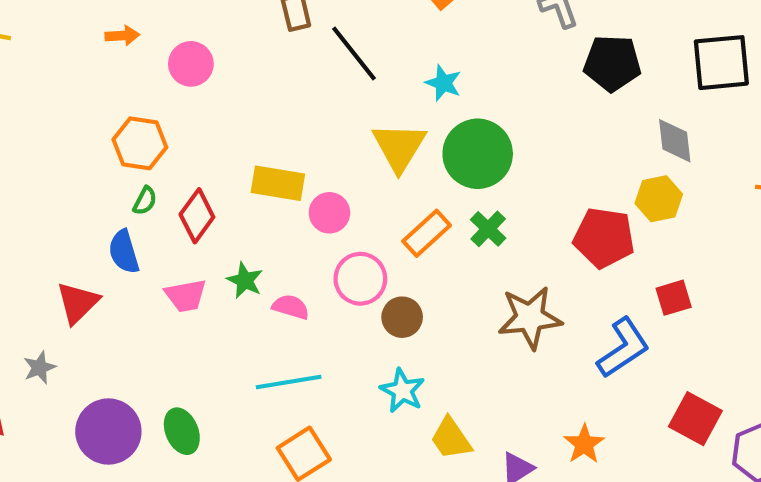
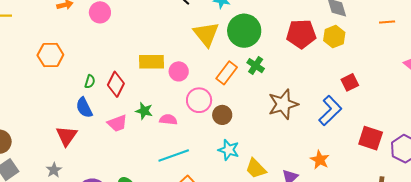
orange hexagon: (140, 143) -> (50, 55), moved
red pentagon: (604, 238) -> (301, 34), moved

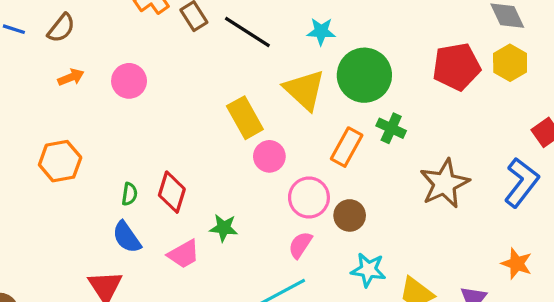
yellow rectangle: (152, 62) -> (245, 118), moved, turned 70
pink semicircle: (168, 120) -> (300, 245), moved, turned -54

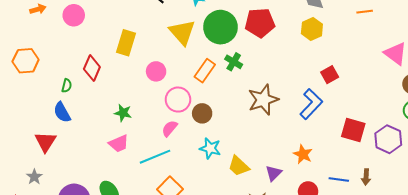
red pentagon: (457, 67) -> (260, 23), moved
yellow rectangle: (245, 118) -> (126, 43), moved, turned 40
red diamond: (172, 192) -> (92, 68), moved
pink trapezoid: (184, 254) -> (119, 144), moved

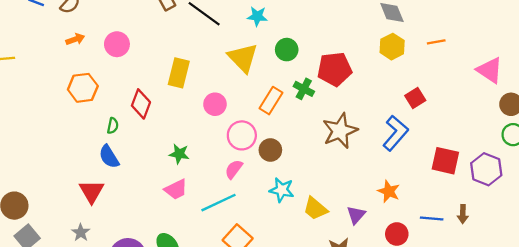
orange line: (365, 12) -> (436, 42), moved
red pentagon: (260, 23) -> (335, 69), moved
green circle: (220, 27) -> (287, 50), size x0.6
orange hexagon: (26, 61) -> (83, 88), moved

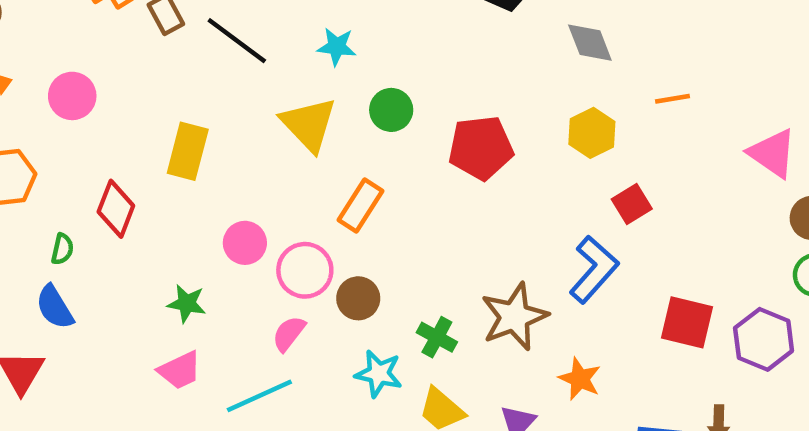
yellow hexagon: (392, 47) -> (592, 133), moved
green cross: (304, 89) -> (437, 337), moved
pink circle: (215, 104) -> (245, 243), moved
brown star: (340, 131) -> (514, 317), moved

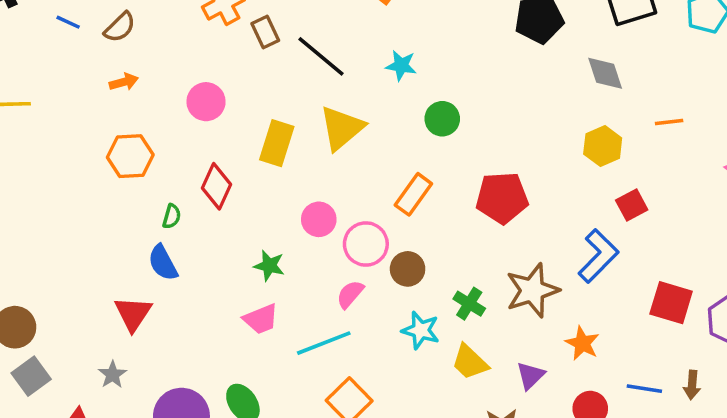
pink circle: (72, 96) -> (206, 102), moved
yellow triangle: (309, 124) -> (342, 128), moved, turned 30
red pentagon: (481, 148) -> (502, 198), moved

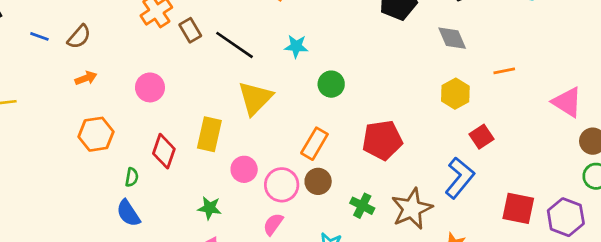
yellow rectangle: (277, 143) -> (209, 134), moved
brown circle: (408, 269) -> (318, 181), moved
green cross: (469, 304) -> (362, 206), moved

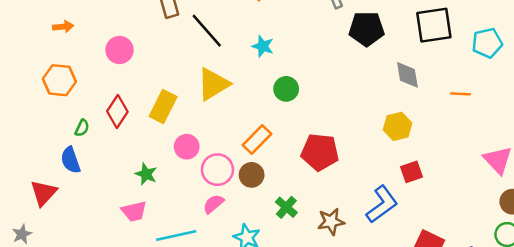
orange line: (504, 71) -> (461, 94), moved
brown star: (412, 209) -> (331, 222), size x0.7
pink semicircle: (273, 224) -> (213, 204), moved

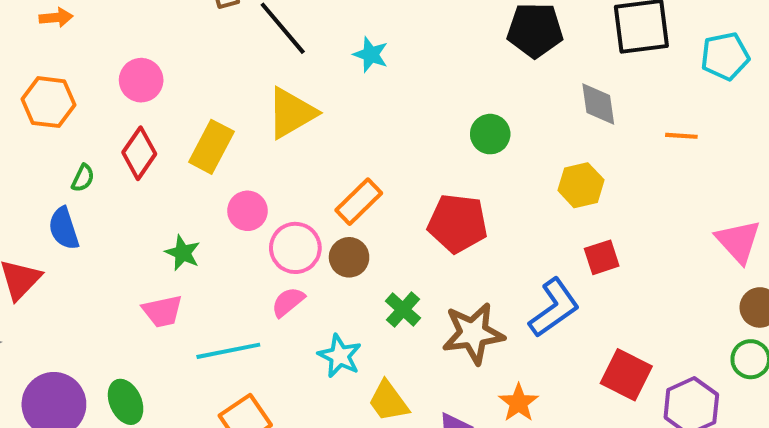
pink circle: (120, 50) -> (141, 80), moved
green circle: (286, 89) -> (490, 134), moved
brown star: (331, 222) -> (473, 333), size x1.4

